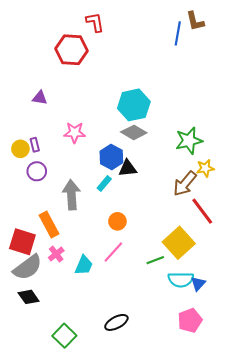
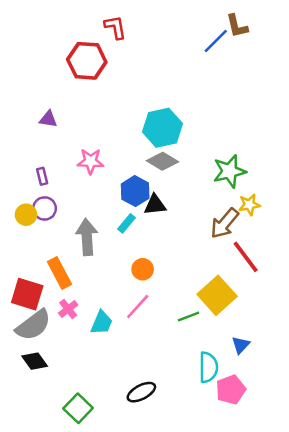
blue line: (178, 33) -> (216, 41), turned 35
yellow circle: (20, 149) -> (26, 215), moved
cyan semicircle: (181, 280) -> (208, 367), moved, turned -90

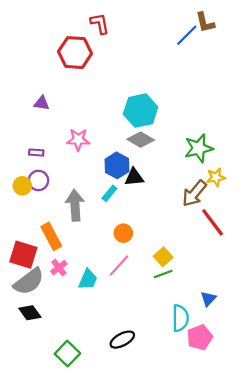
purple rectangle: (42, 176) -> (36, 153), turned -72
yellow square: (217, 295) -> (163, 257), moved, size x0.6

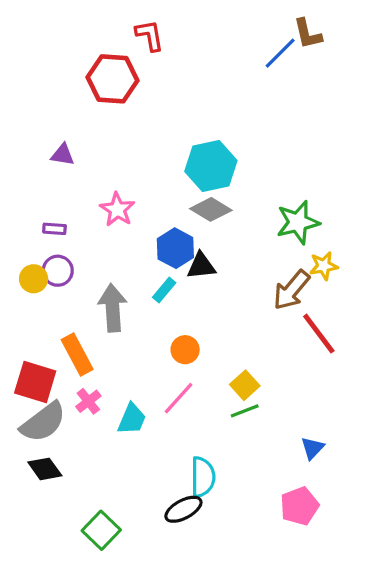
pink star: (78, 140) -> (117, 209), turned 30
cyan semicircle: (180, 318) -> (203, 477), moved

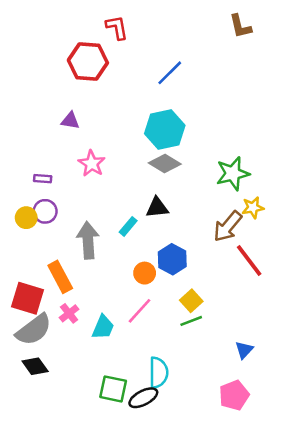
blue line: (280, 53) -> (170, 73), moved
purple triangle: (63, 155) -> (70, 121), moved
blue hexagon: (175, 248) -> (172, 259), moved
green square: (101, 530) -> (113, 389), moved, turned -32

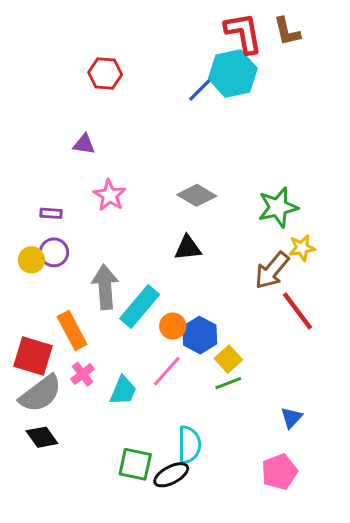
red L-shape: (117, 27) -> (243, 33), moved, size x1.4
red hexagon: (88, 61) -> (105, 74), size x0.7
cyan hexagon: (165, 129) -> (233, 74), moved
cyan rectangle: (128, 226) -> (140, 306), moved, size x1.8
blue hexagon: (172, 259) -> (200, 335), moved

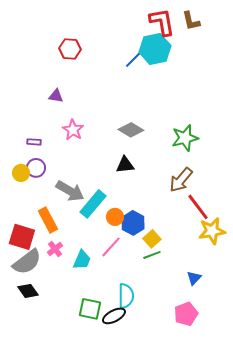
yellow star: (302, 248) -> (212, 231), moved, size x1.5
gray arrow: (105, 287) -> (70, 191), turned 124

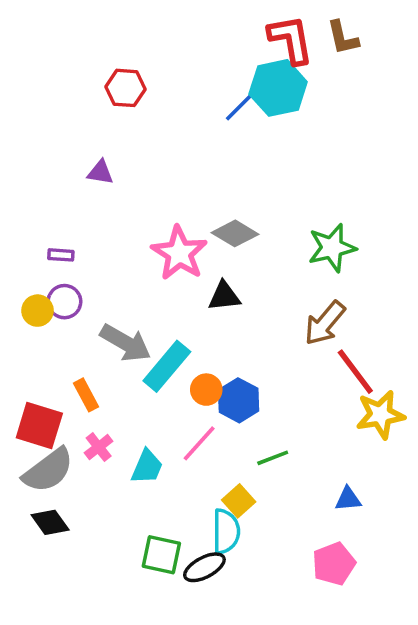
pink star: (73, 130) -> (179, 253), moved, size x1.4
orange rectangle: (48, 220) -> (86, 395), size x0.7
yellow square: (152, 239) -> (239, 501), moved
blue triangle: (194, 278) -> (348, 499), turned 42

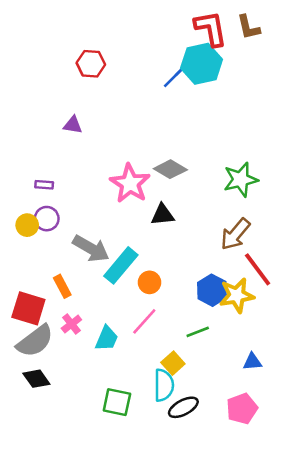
blue hexagon: (239, 400) -> (212, 290), moved
yellow star: (380, 415) -> (237, 295), moved
black ellipse: (204, 567) -> (183, 407), moved

